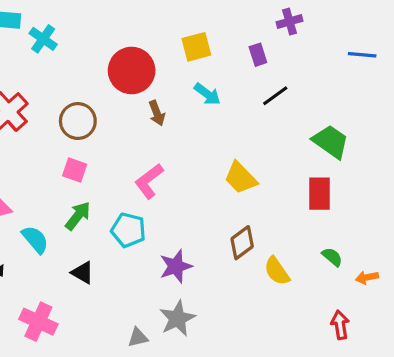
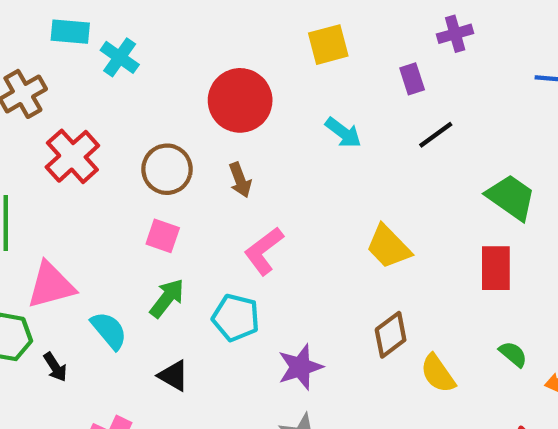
yellow square: (196, 47) -> (328, 45), moved
brown arrow: (157, 113) -> (240, 180), moved

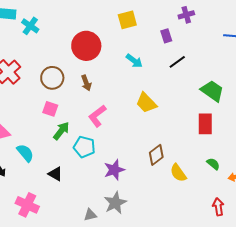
yellow trapezoid: (388, 247) -> (146, 103), moved
green arrow: (167, 298) -> (61, 131), moved

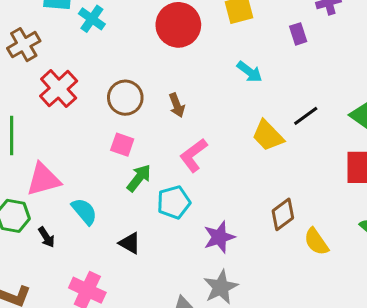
red circle: (86, 46) -> (178, 25), moved
black line: (177, 62) -> (306, 116), moved
cyan pentagon: (84, 147) -> (174, 202), turned -30

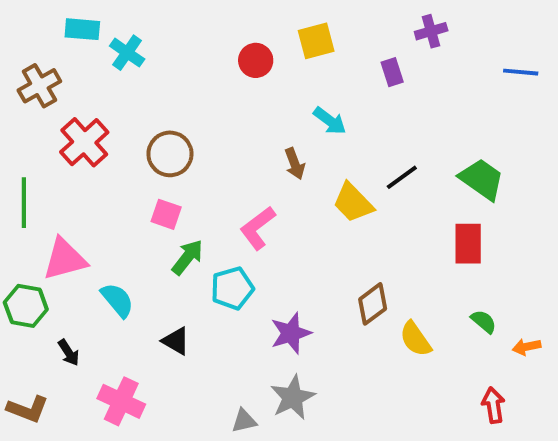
red circle: (178, 25) -> (256, 60), moved, size x0.6
brown arrow: (177, 105) -> (295, 164), moved
black arrow: (46, 237) -> (69, 353), moved

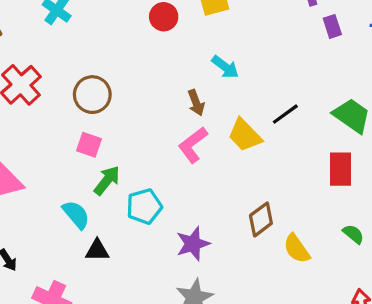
purple rectangle: (392, 72) -> (332, 26), moved
pink L-shape: (258, 228) -> (193, 145), moved
cyan semicircle: (117, 300) -> (76, 215), moved
black triangle: (176, 341) -> (97, 250), turned -30

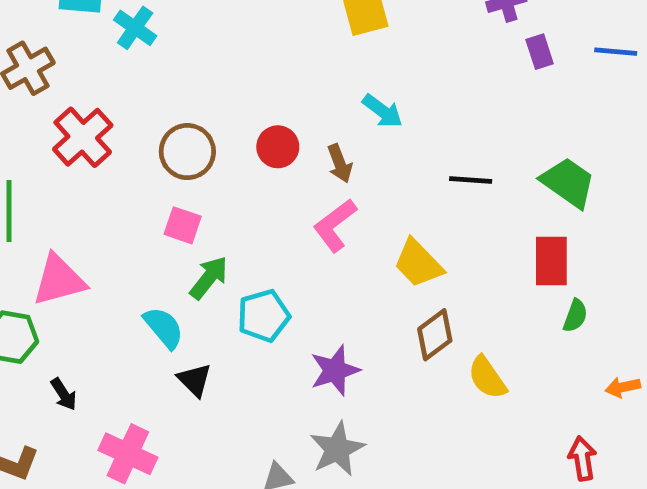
red circle: (164, 17) -> (278, 147), moved
black line: (285, 114) -> (471, 180), turned 40
yellow trapezoid: (245, 135) -> (418, 263), moved
green semicircle: (353, 234) -> (575, 316), moved, turned 70
black triangle: (97, 250) -> (195, 380), turned 45

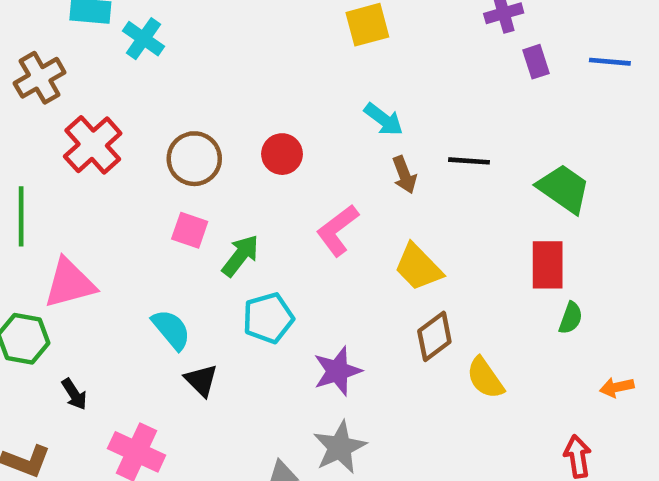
brown arrow: (340, 163) -> (404, 175), moved
black line: (471, 180) -> (469, 161), moved
green arrow: (209, 278) -> (240, 256), moved

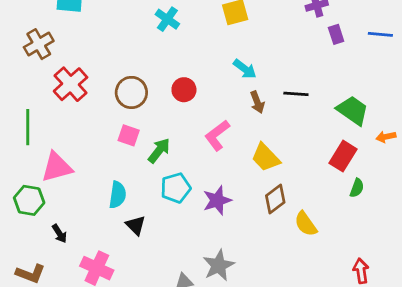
cyan cross: (143, 39) -> (167, 19), moved
red rectangle: (548, 265) -> (343, 156), turned 32
cyan semicircle: (171, 330) -> (118, 195), turned 48
purple star: (337, 371) -> (217, 200), moved
orange arrow: (617, 387) -> (386, 137), moved

